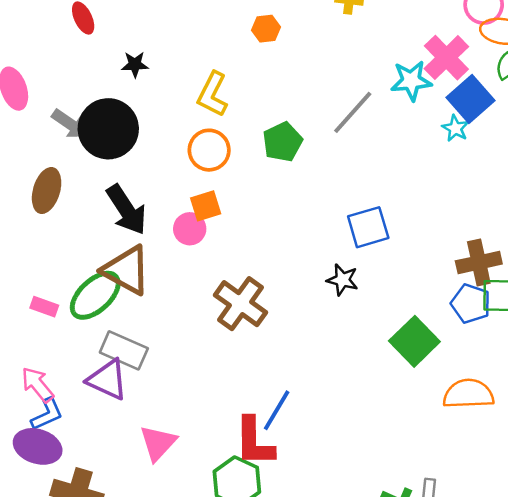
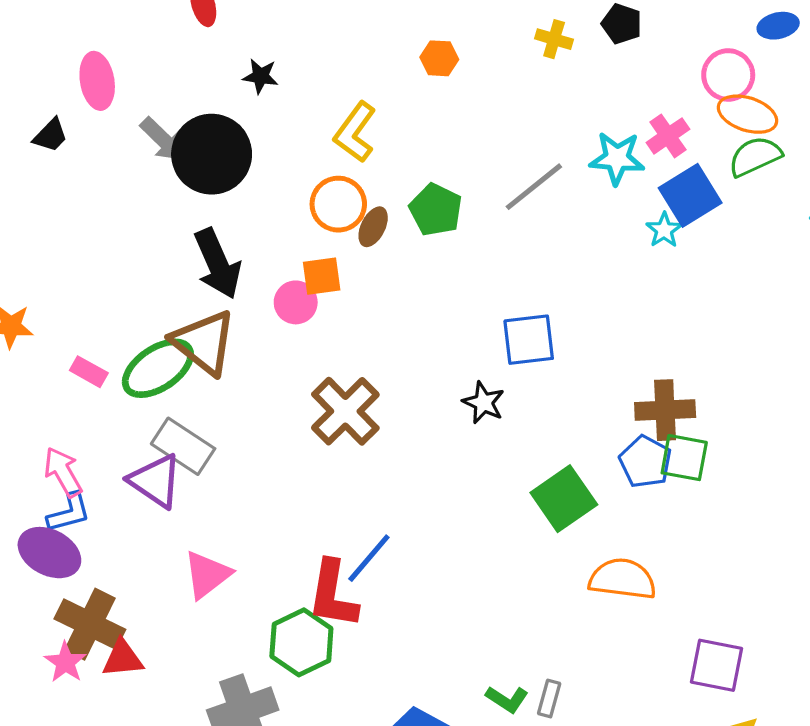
pink cross: (446, 58) -> (668, 136), size x0.7
green pentagon: (282, 142) -> (436, 210), turned -30
brown ellipse: (47, 191) -> (373, 227), moved, size x0.7

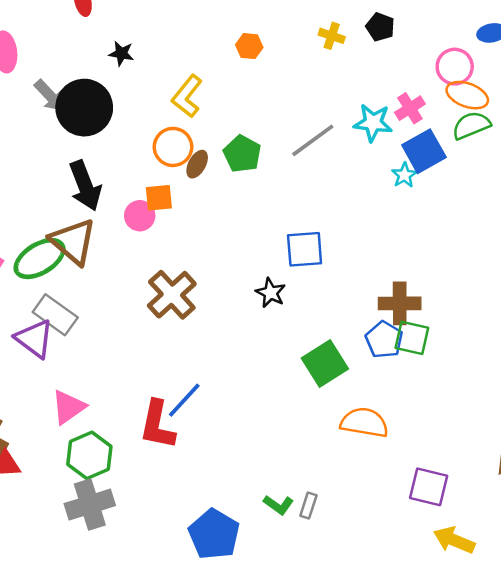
green hexagon: (301, 642) -> (89, 455), moved

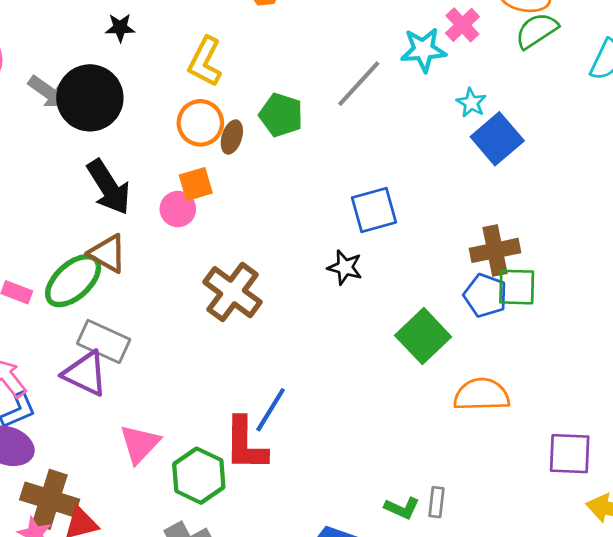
blue square: (424, 151) -> (497, 139), moved
brown triangle: (73, 241) -> (108, 254), size x0.7
green hexagon: (89, 455) -> (199, 476), moved

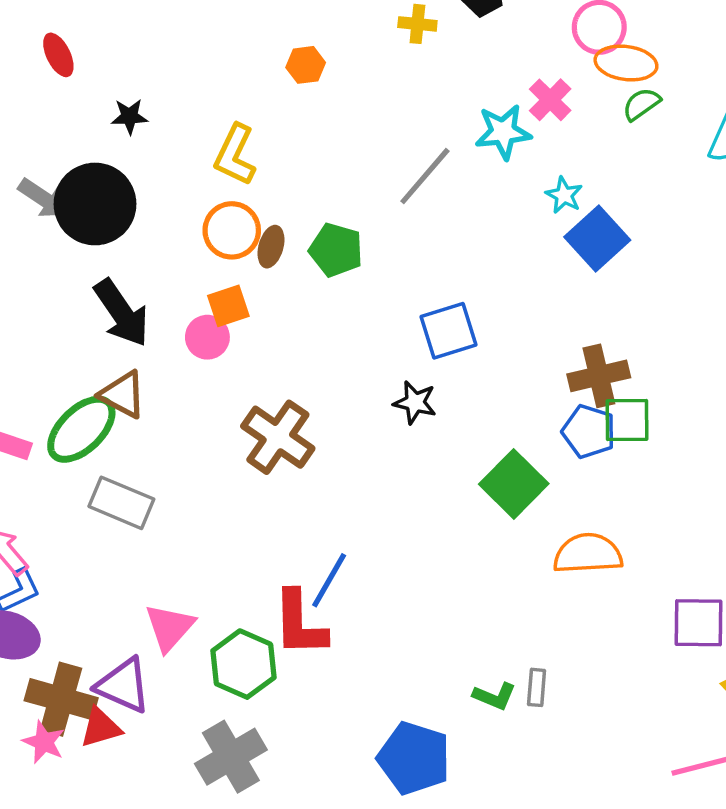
green semicircle: (537, 31) -> (641, 104), size x0.7
green pentagon: (281, 115) -> (336, 250), moved
purple triangle: (85, 373) -> (123, 685), moved

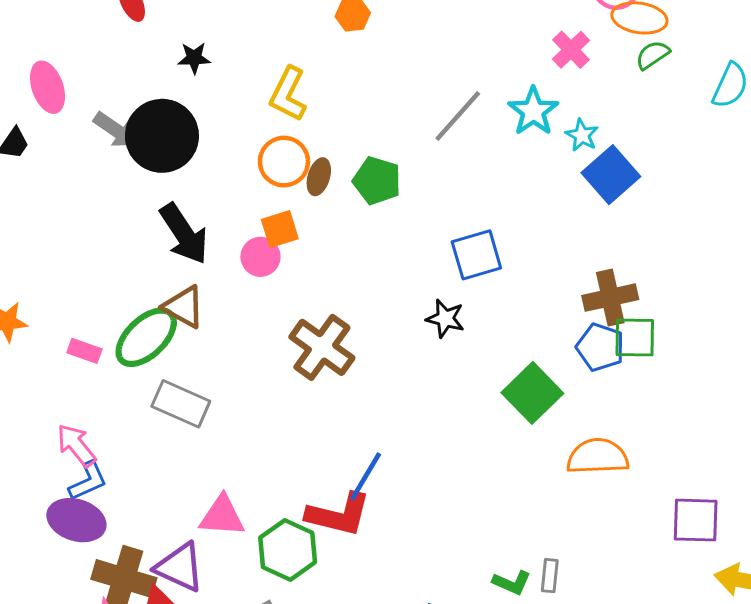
cyan star: (503, 132) -> (533, 111), moved, turned -30
red L-shape: (300, 624) -> (339, 515), turned -76
pink triangle: (170, 627) -> (222, 516), turned 51

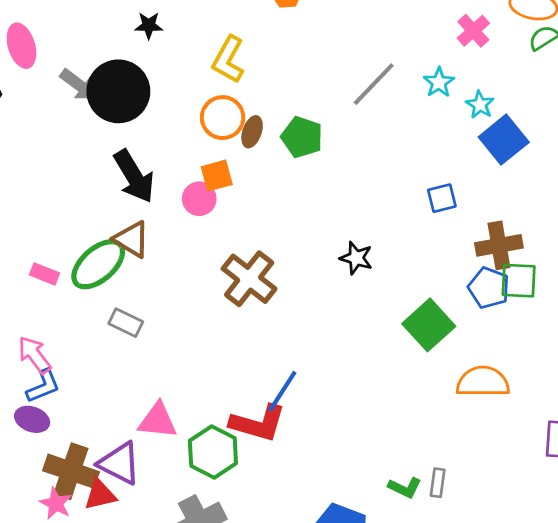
cyan star: (533, 111) -> (439, 82), size x0.7
blue square: (476, 255) -> (442, 198), moved, size x0.7
gray rectangle: (181, 404) -> (126, 323), size x0.7
purple ellipse: (76, 520) -> (32, 419), size x0.7

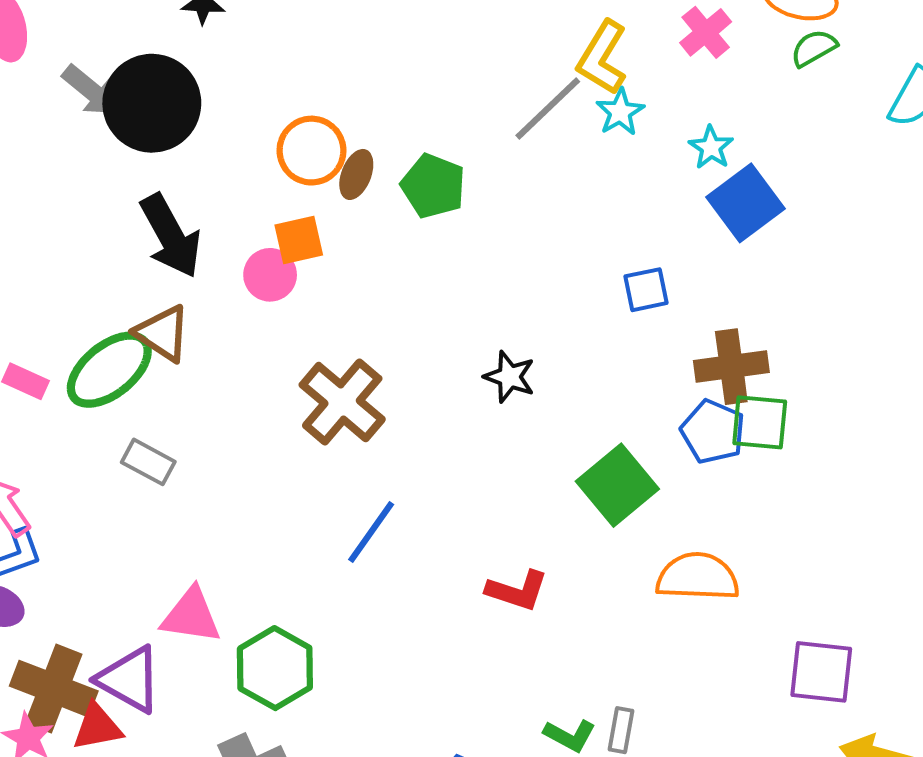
yellow L-shape: (228, 60) -> (602, 58), moved
cyan star: (439, 82) -> (620, 112), moved
blue line: (282, 391) -> (371, 532), moved
red L-shape: (258, 423) -> (517, 591), moved, size x0.7

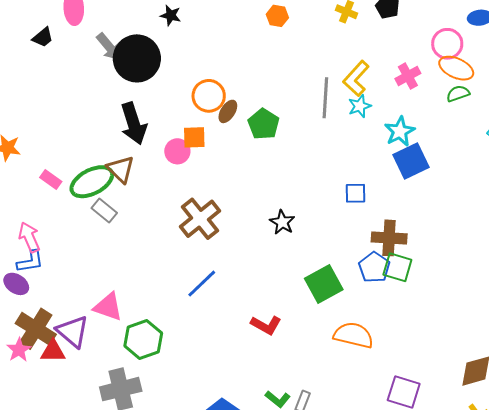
gray line: (548, 108) -> (325, 98), turned -54
cyan star: (711, 147) -> (400, 131), size x1.4
gray rectangle: (148, 462) -> (104, 211), moved

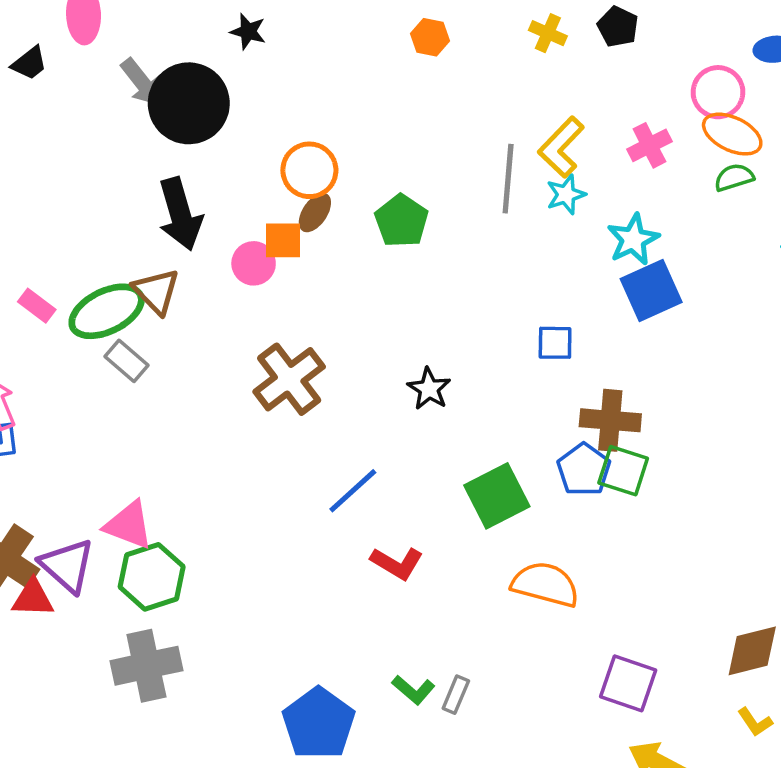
brown ellipse: (228, 111) -> (315, 213), moved
blue line: (202, 284) -> (353, 491), moved
green hexagon: (143, 340) -> (152, 577), moved

